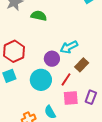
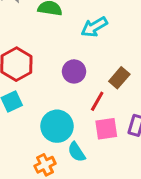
cyan arrow: (69, 47) -> (94, 27), moved
cyan circle: (41, 80) -> (57, 126), moved

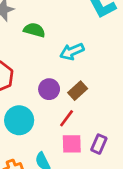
brown rectangle: (119, 78) -> (78, 91), moved
cyan circle: (57, 126) -> (19, 120), moved

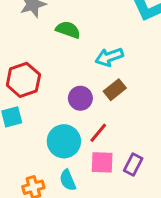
brown rectangle: (78, 91) -> (115, 90), moved
cyan circle: (19, 120) -> (64, 141), moved

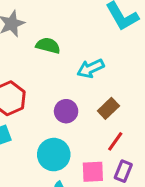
brown rectangle: (115, 90) -> (108, 108), moved
red line: (98, 133) -> (115, 141), moved

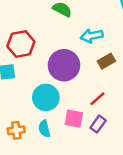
brown rectangle: (108, 108) -> (106, 61), moved
purple circle: (66, 111) -> (64, 65), size x1.6

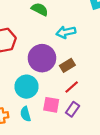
brown rectangle: (106, 61) -> (67, 65), moved

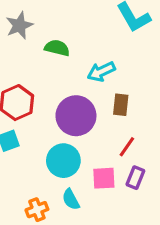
brown rectangle: (67, 65) -> (121, 105), moved, turned -40

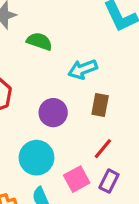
purple circle: (76, 116) -> (53, 113), size x0.7
pink square: (104, 178) -> (77, 179), turned -30

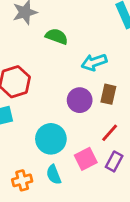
purple circle: (53, 113) -> (80, 100), moved

